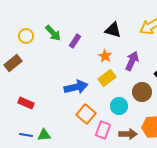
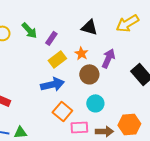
yellow rectangle: (107, 78) -> (57, 59), moved
brown circle: (142, 92) -> (89, 74), moved
pink rectangle: (103, 130) -> (79, 127), turned 66

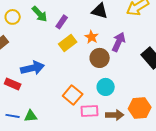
blue arrow: (52, 84) -> (33, 68), moved

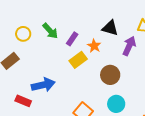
orange star: (92, 37) -> (94, 46), moved
purple arrow: (119, 42) -> (129, 46), moved

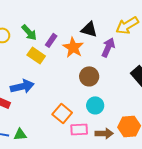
orange star: (94, 46) -> (73, 47), size x1.5
yellow rectangle: (78, 60) -> (36, 55), moved, turned 72

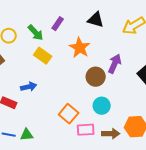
black triangle: (89, 29) -> (96, 20), moved
purple rectangle: (51, 40) -> (58, 24), moved
purple arrow: (108, 47) -> (115, 64), moved
blue arrow: (22, 86) -> (29, 87), size x0.7

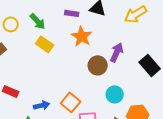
purple rectangle: (58, 24) -> (72, 13), moved, turned 64
blue arrow: (29, 87) -> (42, 105), moved
cyan circle: (102, 106) -> (115, 94), moved

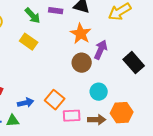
green arrow: (38, 21) -> (33, 16), moved
orange star: (82, 36) -> (81, 34), moved

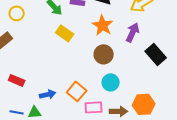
yellow rectangle: (29, 42) -> (65, 33), moved
purple arrow: (101, 50) -> (133, 32), moved
cyan circle: (99, 92) -> (111, 82), moved

